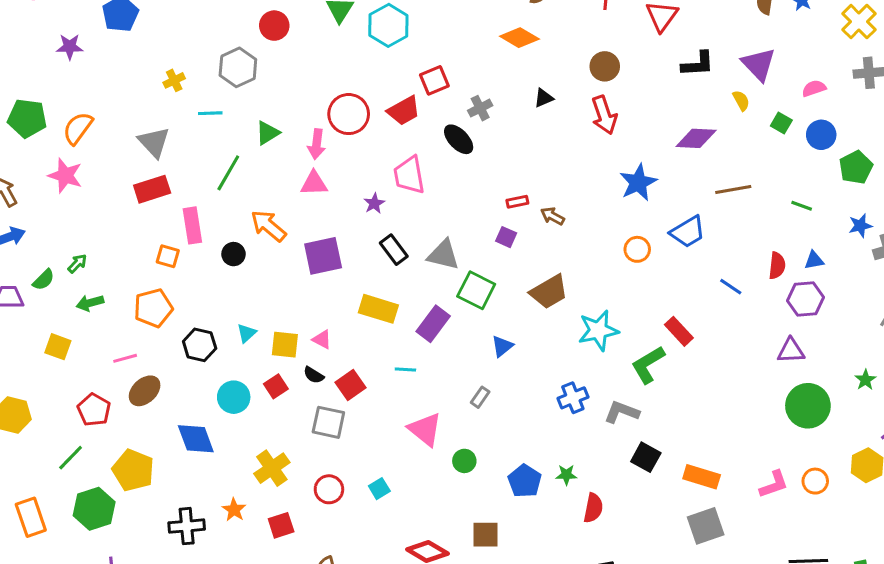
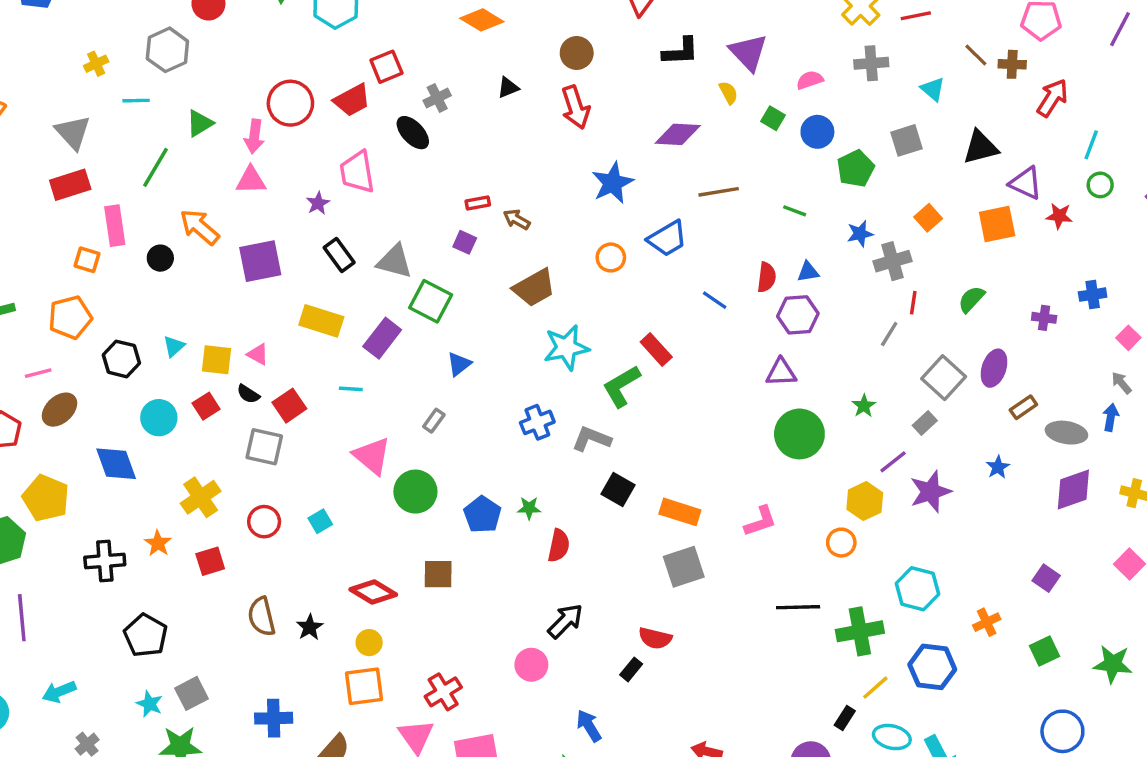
brown trapezoid: (549, 292) -> (534, 288), moved
green circle: (464, 461) -> (415, 492), size x1.6
orange circle: (815, 481) -> (841, 543), moved

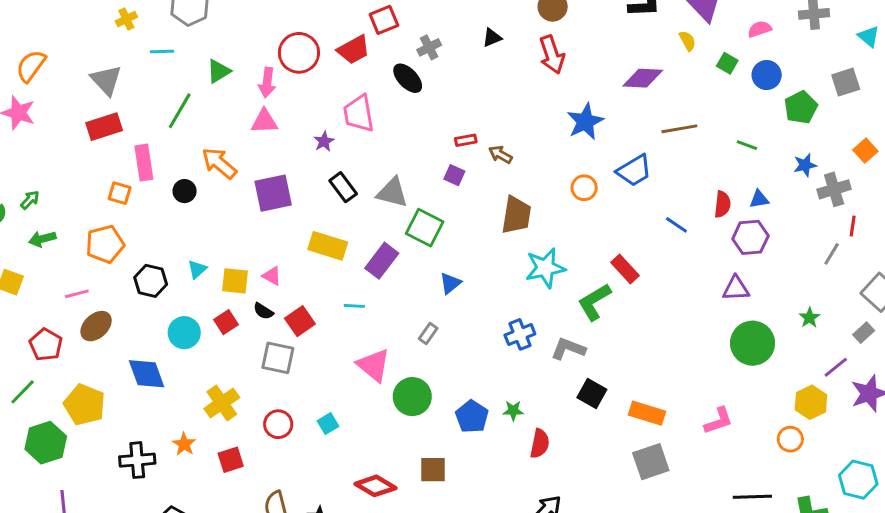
brown trapezoid: (534, 288) -> (516, 215), turned -51

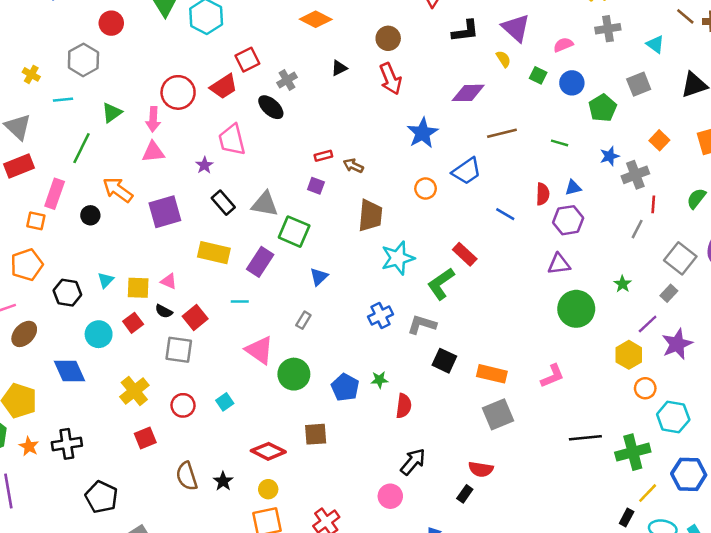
yellow cross: (126, 19) -> (31, 74), turned -30
pink rectangle: (144, 163) -> (55, 194), turned 32
orange circle: (790, 439) -> (645, 388), moved
orange star: (184, 444) -> (29, 446), moved

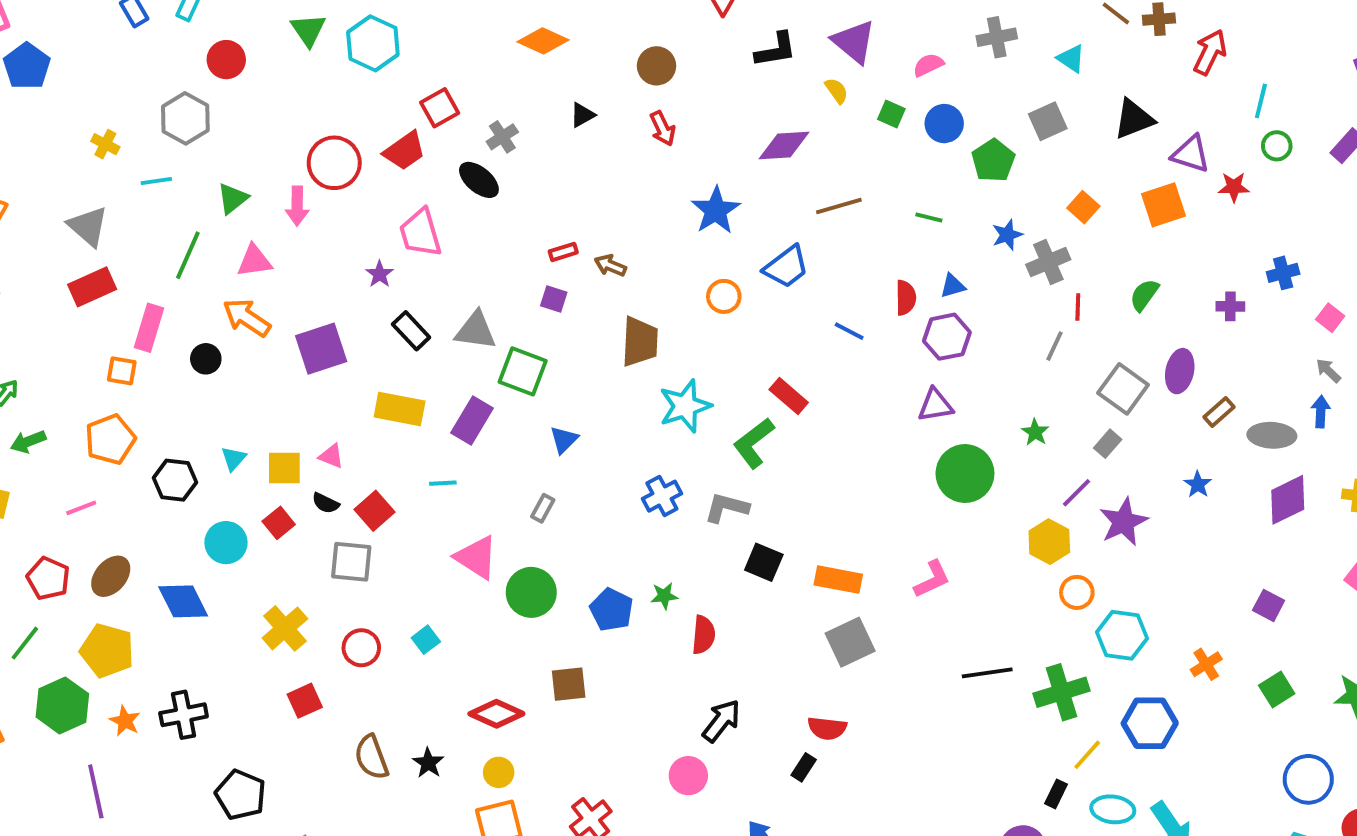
red arrow: (390, 79) -> (663, 128), size x0.7
pink triangle: (153, 152) -> (254, 261), moved
brown ellipse: (24, 334) -> (111, 576), moved

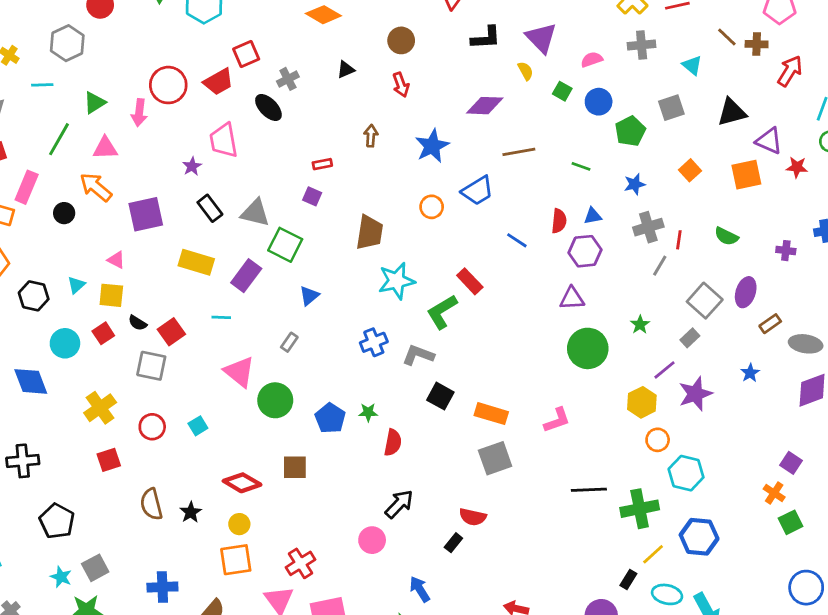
gray cross: (1048, 262) -> (648, 227), moved
brown arrow: (610, 266) -> (371, 136), moved, turned 65
green semicircle: (1144, 295) -> (726, 236), turned -105
pink triangle: (331, 456) -> (116, 260), moved
orange cross: (1206, 664) -> (774, 493), moved, turned -30

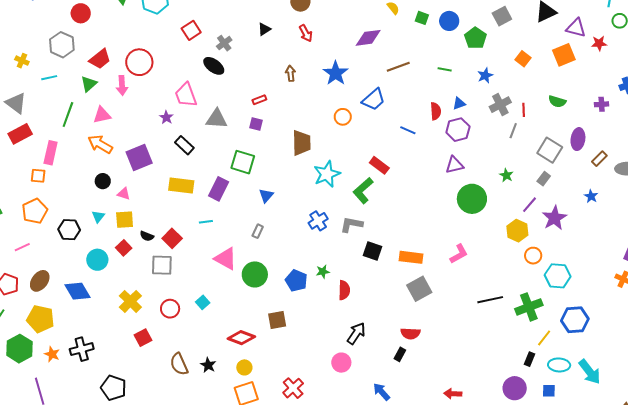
red trapezoid: (218, 82) -> (100, 59), moved
black circle: (64, 213) -> (103, 181), moved
gray triangle: (255, 213) -> (217, 119), moved

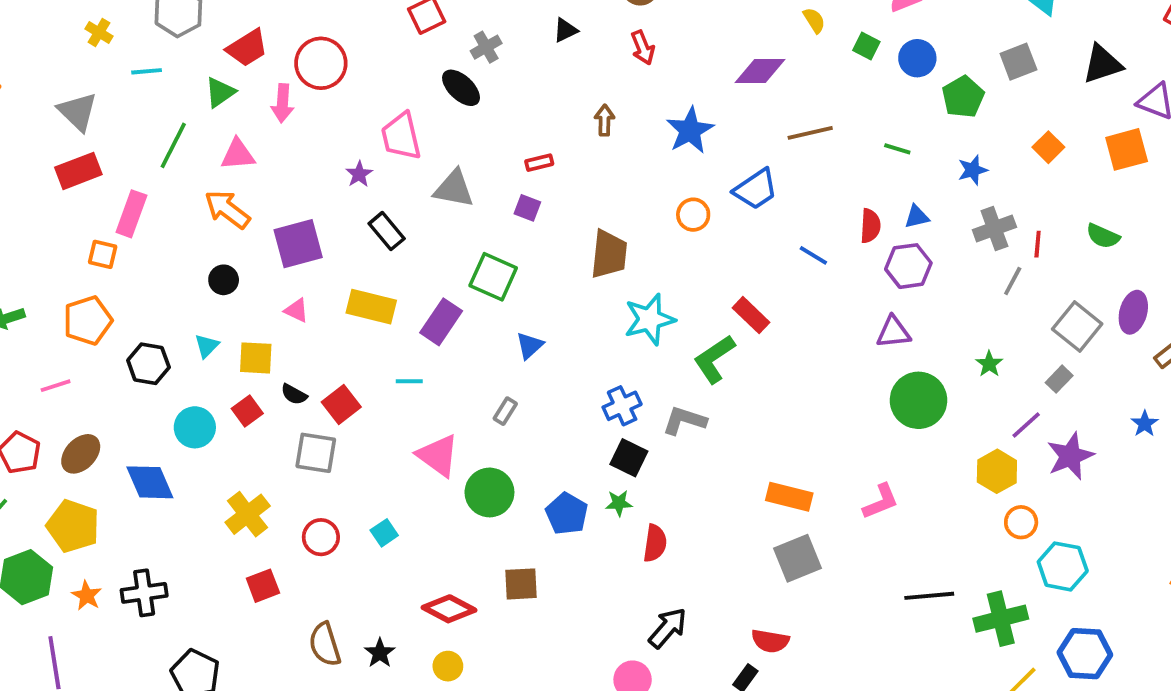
pink triangle: (124, 194) -> (296, 310), moved
black square: (372, 251) -> (629, 458), moved

